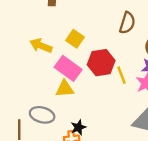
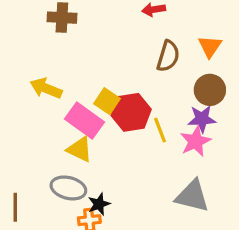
yellow square: (75, 39) -> (107, 101), moved
yellow triangle: (65, 89) -> (80, 149), turned 30
gray ellipse: (42, 115) -> (68, 188), moved

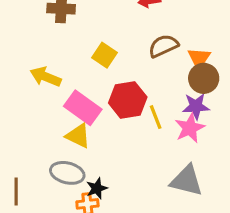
orange triangle: (210, 46) -> (199, 58), moved
brown semicircle: (168, 56) -> (163, 46), turned -132
yellow square: (107, 101) -> (104, 55), moved

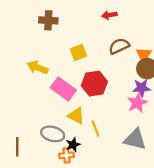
yellow square: (104, 55) -> (78, 53), turned 35
yellow line: (156, 117) -> (95, 129), moved
yellow triangle: (78, 136) -> (76, 116), moved

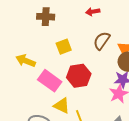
brown cross: (48, 20) -> (46, 17), moved
brown semicircle: (119, 46) -> (102, 41), turned -30

